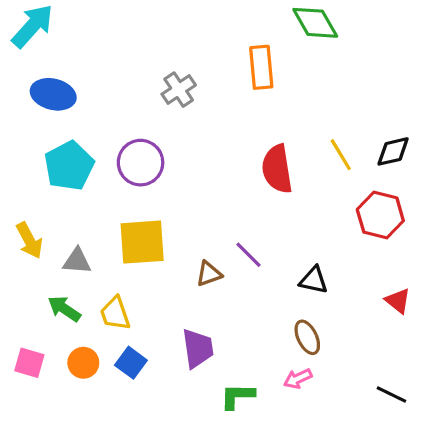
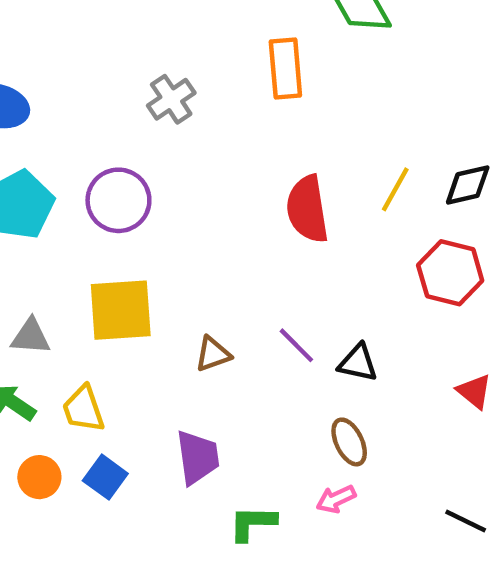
yellow line: (341, 155) -> (395, 189), turned 60
purple line: (249, 255) -> (296, 345), moved

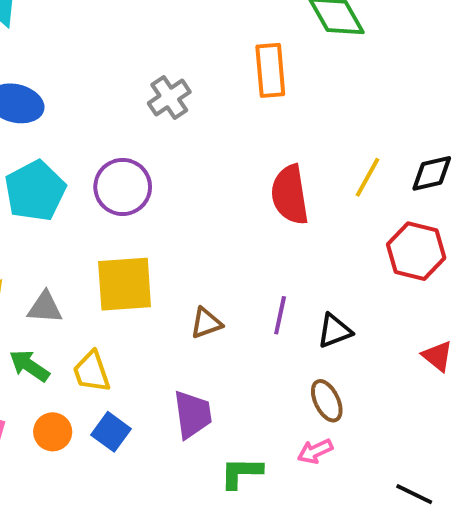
purple line: (296, 345) -> (280, 315), turned 57
black triangle: (358, 363) -> (334, 331), turned -33
black line: (466, 521) -> (414, 494), moved

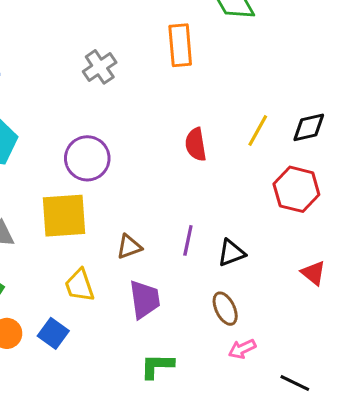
purple circle: (123, 187) -> (87, 158), moved
red semicircle: (290, 195) -> (196, 144), size x0.7
yellow trapezoid: (92, 372) -> (80, 285), moved
purple trapezoid: (193, 414) -> (145, 299), moved
pink arrow: (315, 451) -> (242, 349), moved

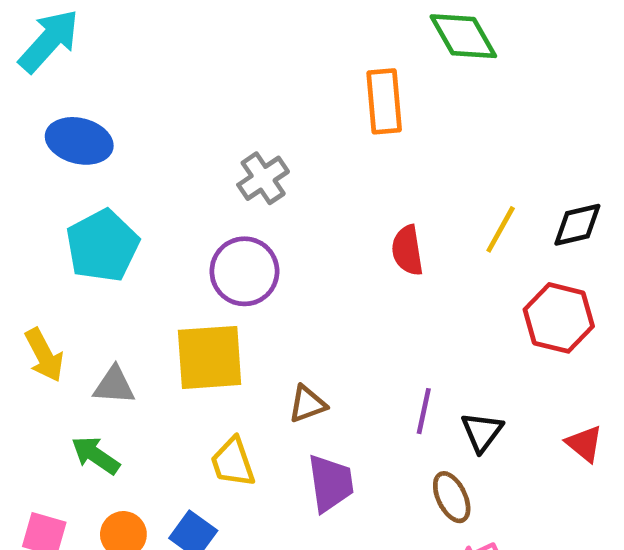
gray cross: (100, 67) -> (263, 178), moved
purple line: (188, 240) -> (424, 411), moved
black triangle: (231, 253) -> (482, 432), moved, turned -32

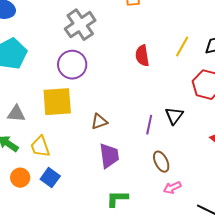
gray cross: (263, 178) -> (80, 25), size x1.4
black triangle: (482, 432) -> (174, 116), moved
yellow trapezoid: (233, 462) -> (40, 147), moved

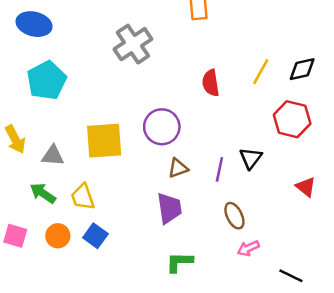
purple circle: (72, 65) -> (162, 127), moved
brown triangle: (99, 122) -> (178, 168), moved

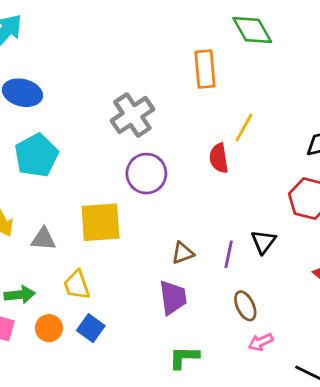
yellow line: (261, 72) -> (244, 128), moved
purple circle: (162, 127) -> (146, 174), moved
green arrow: (43, 193) -> (20, 295), moved, turned 140

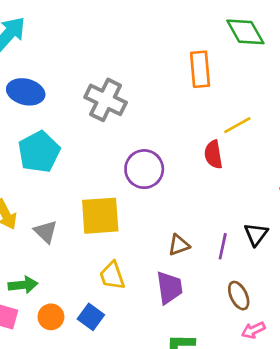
gray cross: (132, 115) -> (106, 100), moved, turned -30
yellow line: (244, 128) -> (237, 125), turned 32
gray triangle: (43, 239) -> (46, 232), turned 40
yellow trapezoid: (77, 285) -> (112, 276), moved

